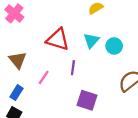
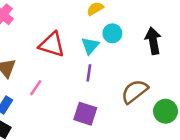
cyan circle: (114, 46) -> (112, 33), moved
purple line: (73, 68) -> (89, 73), moved

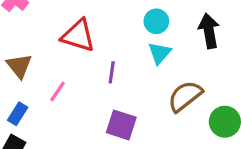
cyan triangle: (90, 46) -> (160, 53), moved
purple line: (89, 73) -> (112, 72), moved

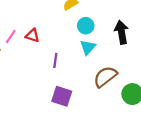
red triangle: (78, 36) -> (33, 35), size x0.6
pink line: (57, 91) -> (11, 37), moved

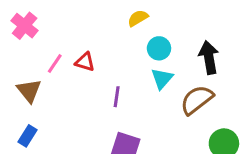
brown semicircle: (105, 77) -> (197, 100), moved

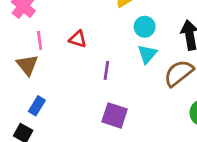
pink line: (55, 63) -> (40, 40), moved, turned -42
blue rectangle: (28, 136) -> (37, 106), moved

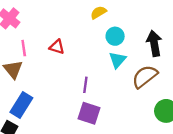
purple line: (106, 70) -> (85, 85), moved
blue rectangle: (37, 106) -> (21, 105), size x1.5

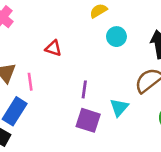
pink line: (24, 48) -> (30, 82), moved
cyan triangle: (117, 60) -> (119, 107), moved

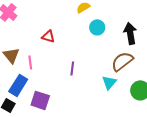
cyan triangle: (119, 107) -> (109, 82), moved
purple square: (88, 120) -> (40, 100), moved

